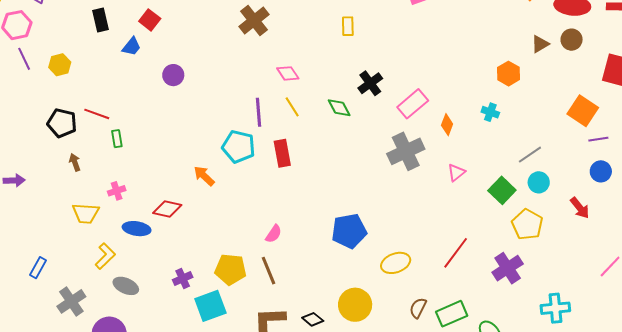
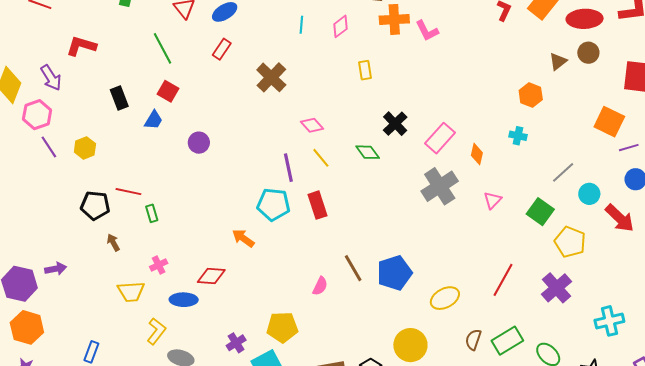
cyan circle: (539, 182) -> (589, 194), moved
red arrow: (580, 208) -> (620, 218), size x1.4
brown line: (269, 271) -> (353, 268), moved

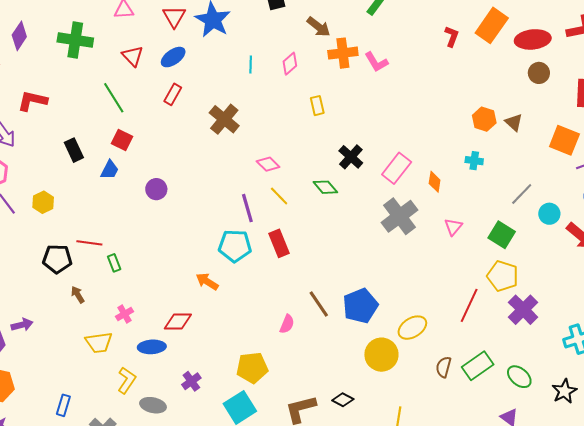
brown triangle: (558, 61) -> (514, 122), moved, turned -36
yellow pentagon: (570, 242) -> (503, 276), moved
purple cross: (236, 343) -> (191, 381), moved
yellow circle: (410, 345) -> (381, 355), moved

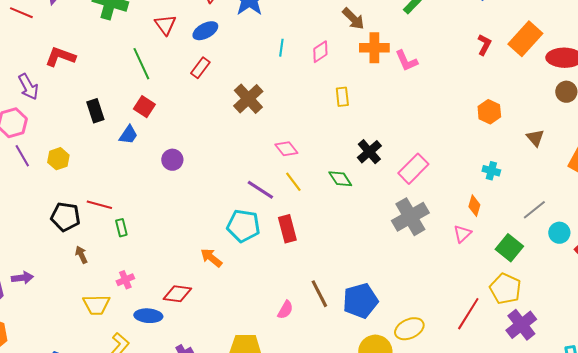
orange hexagon: (484, 119) -> (489, 112), moved
orange diamond: (435, 182) -> (474, 206), moved
purple line: (247, 208) -> (260, 190), turned -48

